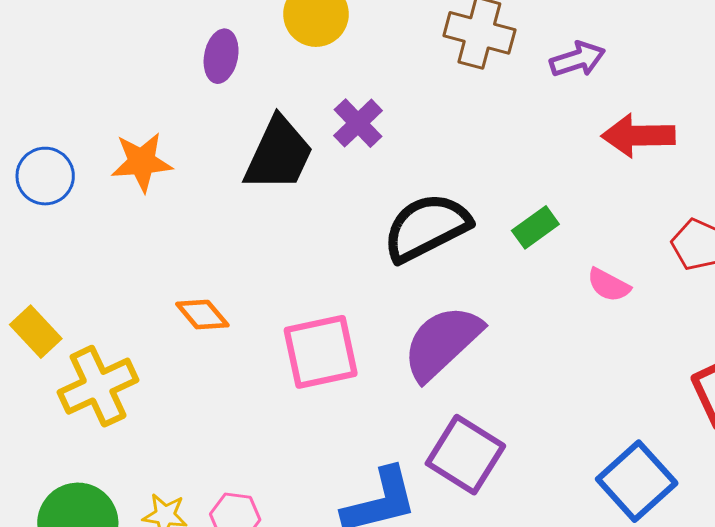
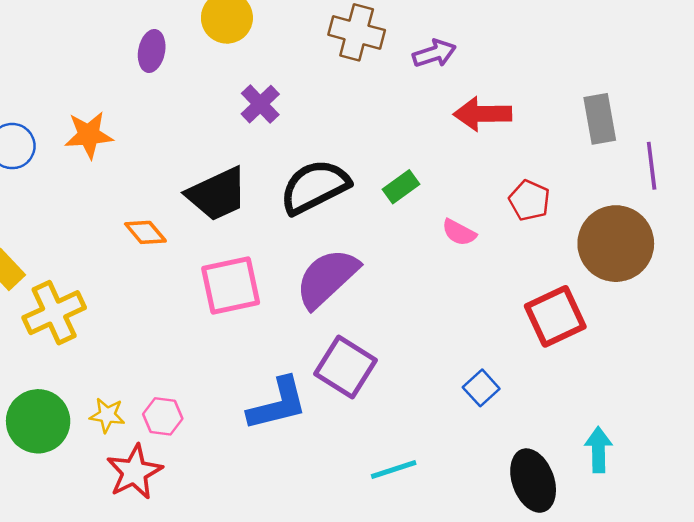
black trapezoid: (279, 154) -> (217, 194), moved, turned 40
orange diamond: (202, 315) -> (145, 232), moved
blue square: (637, 481) -> (481, 388), size x0.6

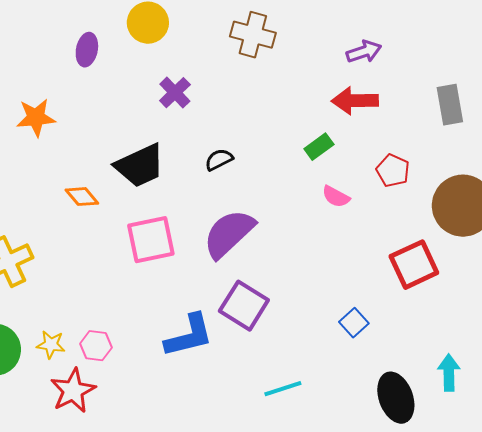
purple arrow: (434, 53) -> (364, 52), moved
black semicircle: (315, 187) -> (219, 160), size x0.5
green rectangle: (401, 187) -> (319, 147), moved

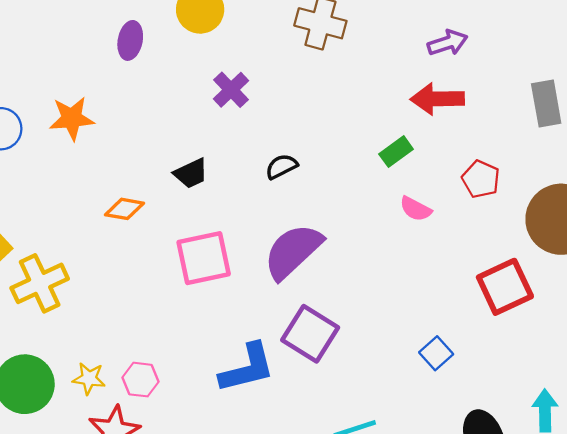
black trapezoid: (140, 166) -> (191, 173), size x0.6
orange diamond: (82, 197) -> (124, 209), turned -40

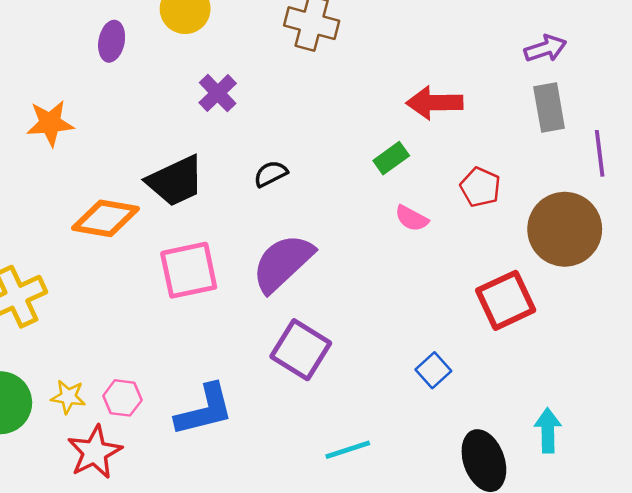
purple arrow: (448, 43) -> (545, 48), moved
black trapezoid: (191, 173) -> (175, 181), size x1.6
orange diamond: (124, 209) -> (106, 218), size x1.6
blue L-shape: (247, 368) -> (204, 410), moved

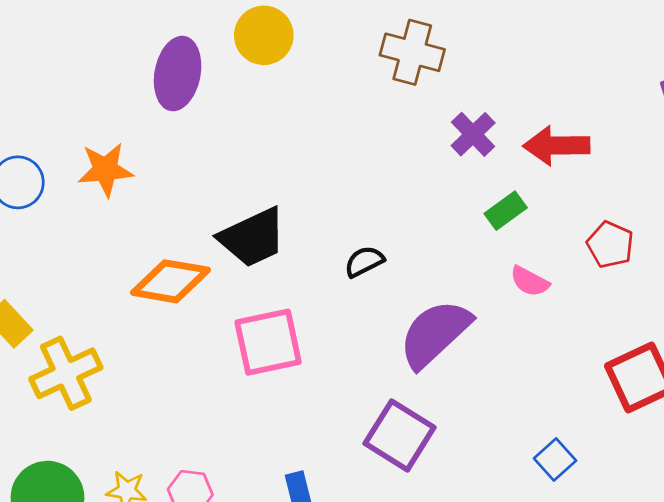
purple ellipse: (112, 41) -> (178, 74), size x1.5
purple cross: (218, 93) -> (473, 134), moved
black semicircle: (271, 174) -> (364, 262), moved
purple semicircle: (283, 263) -> (435, 334), moved

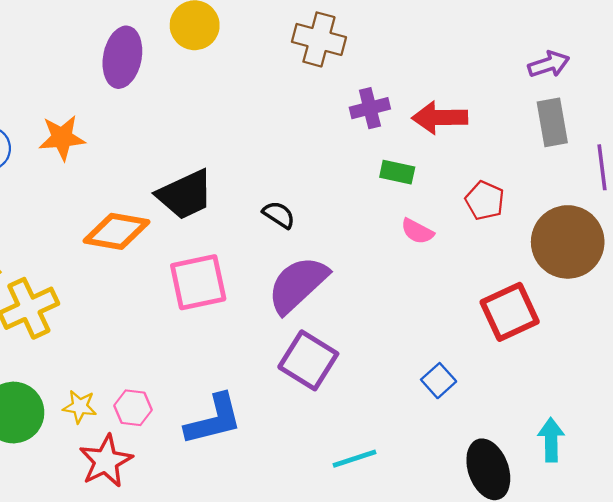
purple cross: (473, 134) -> (370, 108), turned 30
green rectangle: (506, 211) -> (397, 172), turned 48
black semicircle: (364, 262) -> (279, 215), turned 60
purple semicircle: (435, 334) -> (298, 285), moved

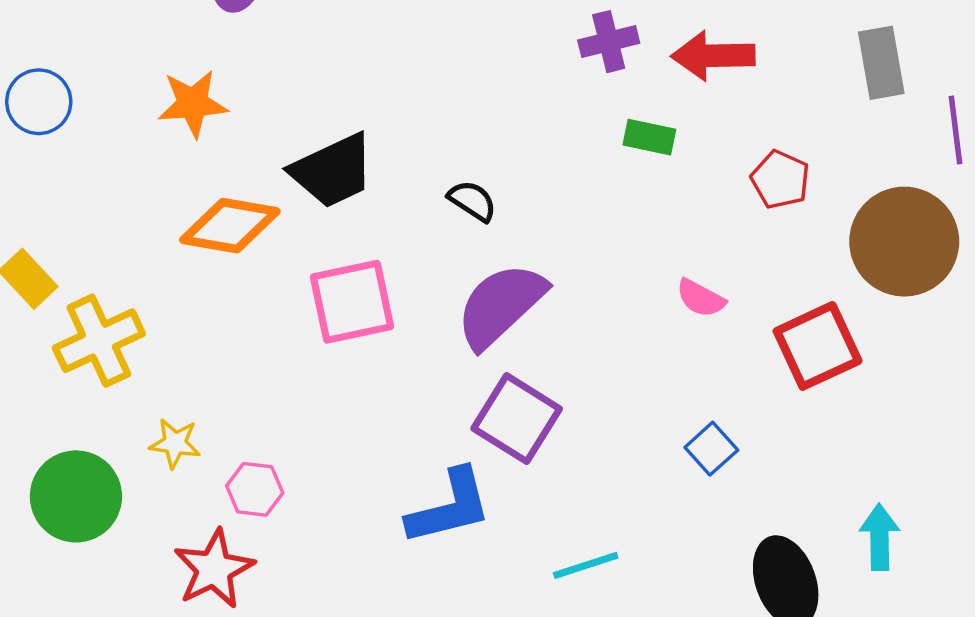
orange star: (62, 138) -> (193, 104), moved
pink semicircle: (417, 231) -> (701, 298), moved
yellow star: (80, 407) -> (175, 443), moved
blue L-shape: (214, 420) -> (449, 507), moved

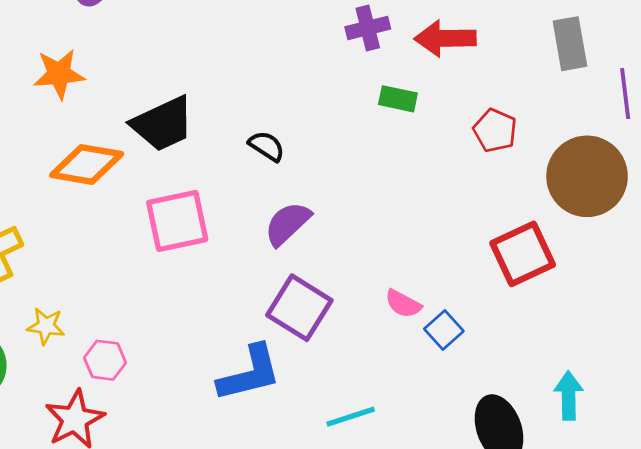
pink semicircle: (701, 298) -> (403, 304), moved
purple semicircle: (501, 305) -> (288, 224), size x0.7

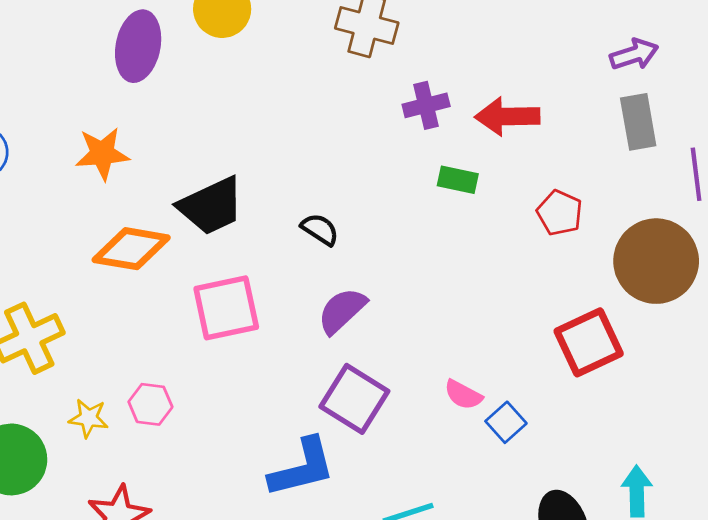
pink hexagon: (105, 360) -> (150, 404), moved

